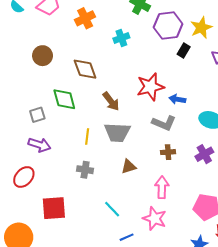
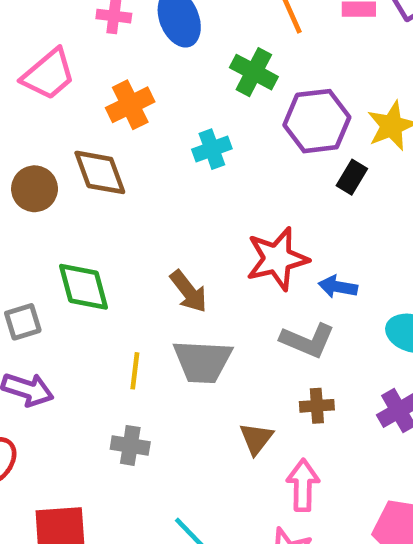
brown diamond: (85, 69) -> (100, 172), moved
brown triangle: (129, 167) -> (256, 438), moved, turned -35

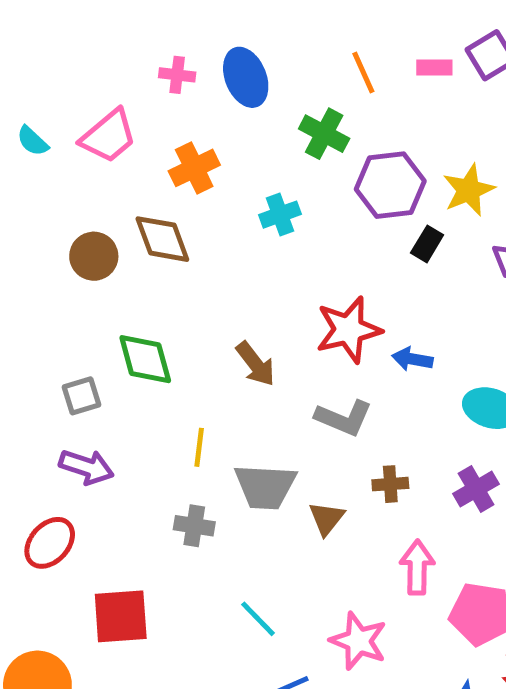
gray L-shape: (308, 340) -> (344, 418), moved
gray trapezoid: (203, 361) -> (265, 487), moved
pink arrow: (303, 485) -> (417, 567), moved

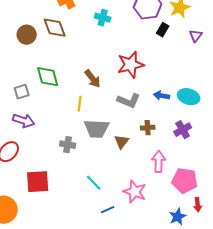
cyan cross: (280, 215) -> (103, 18), turned 35
blue arrow: (412, 359) -> (162, 96), moved
yellow line: (199, 447) -> (80, 104), moved

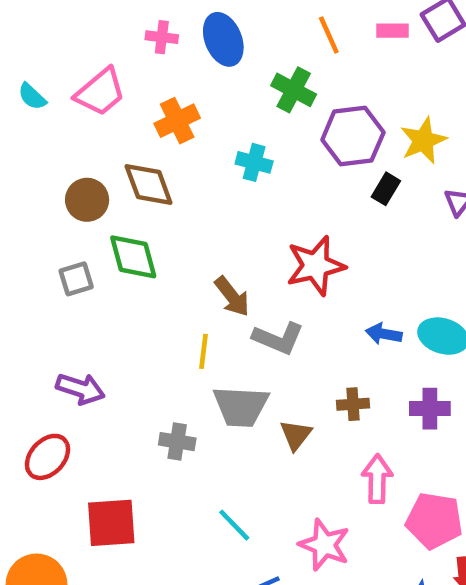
green diamond: (48, 77) -> (133, 257), moved
gray square: (22, 92) -> (76, 279), moved
gray L-shape: (129, 101) -> (278, 338), moved
purple cross: (183, 130) -> (430, 409), turned 30

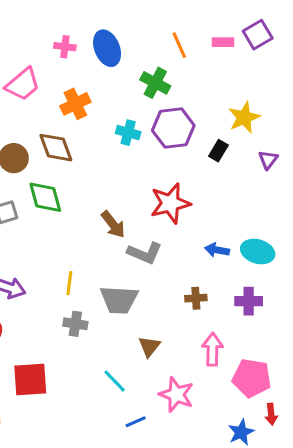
purple hexagon: (353, 136) -> (173, 128), moved
yellow line: (204, 351) -> (69, 283), moved
brown triangle: (296, 435) -> (149, 346), moved

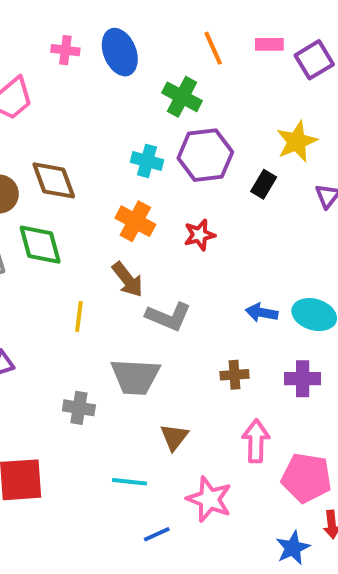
purple square: (258, 35) -> (314, 60), moved
orange cross: (75, 104) -> (135, 221), moved, turned -36
red star: (170, 203) -> (200, 235), moved, size x0.6
yellow line: (69, 283) -> (79, 316), moved
cyan line: (115, 381) -> (130, 482), turned -40

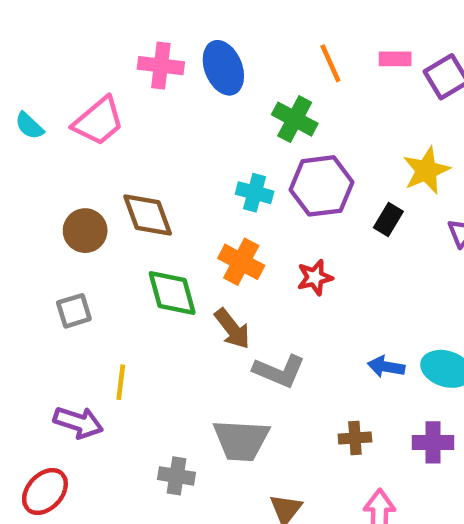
pink cross: (65, 50) -> (161, 66), size x1.4
green diamond: (40, 245) -> (172, 293), moved
yellow line: (79, 316) -> (121, 382), moved

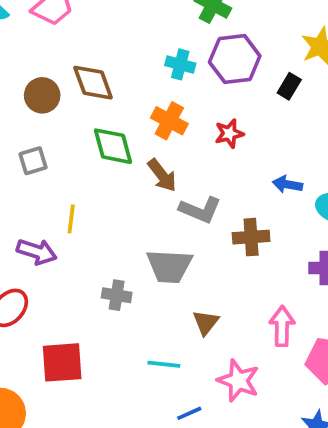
blue arrow: (386, 367) -> (287, 184), moved
brown cross: (355, 438) -> (251, 237), moved, size x1.4

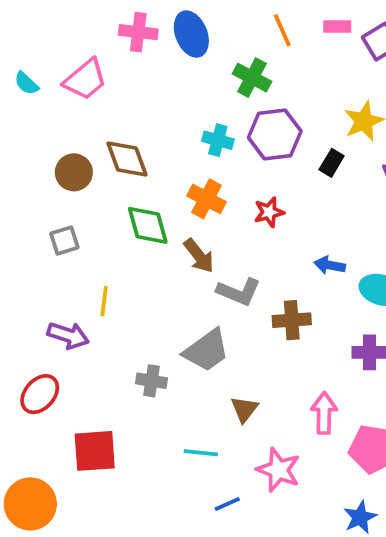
gray trapezoid: (169, 266) -> (206, 350), turned -39

